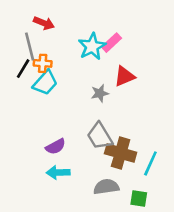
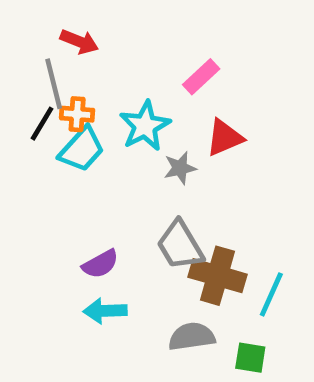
cyan star: (92, 46) -> (145, 126), moved

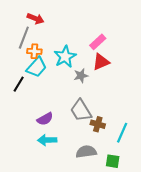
pink rectangle: (201, 77) -> (98, 42), moved
gray line: (54, 84) -> (24, 38), turned 35
black line: (42, 124) -> (19, 84), moved
brown cross: (217, 276) -> (98, 124), size x0.6

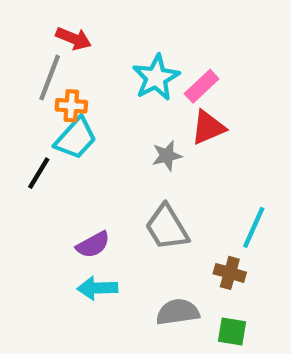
cyan star: (65, 57) -> (156, 78), moved
brown cross: (98, 124) -> (230, 273), moved
cyan line: (122, 133) -> (254, 227), moved

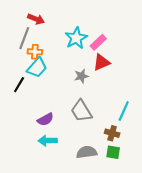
green square: (232, 332) -> (113, 152), moved

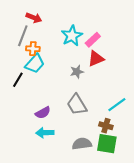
cyan line: (124, 111) -> (117, 105), turned 30
green square: (113, 152) -> (107, 144), size x1.5

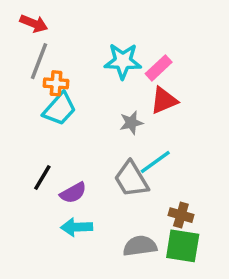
red arrow: (34, 18) -> (34, 23), moved
cyan star: (72, 36) -> (123, 61), turned 30
black line: (18, 80) -> (42, 177), moved
cyan line: (117, 105) -> (155, 162), moved

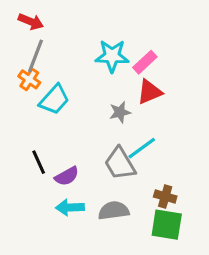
orange cross: (56, 83) -> (29, 79), moved, turned 30
black line: (42, 177) -> (39, 162), turned -55
gray semicircle: (140, 246) -> (114, 211), moved

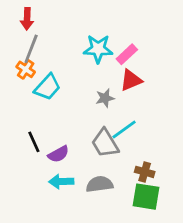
red arrow: (31, 22) -> (27, 19), turned 70

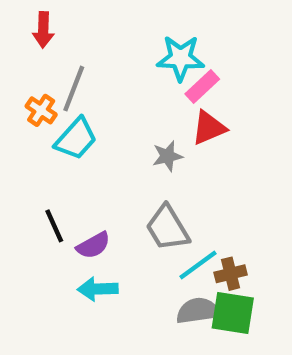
gray line: (31, 49) -> (74, 89), moved
cyan star: (98, 49) -> (180, 58), moved
cyan line: (124, 130) -> (198, 265), moved
brown cross: (145, 172) -> (231, 274), turned -30
gray semicircle: (99, 184) -> (198, 311), moved

